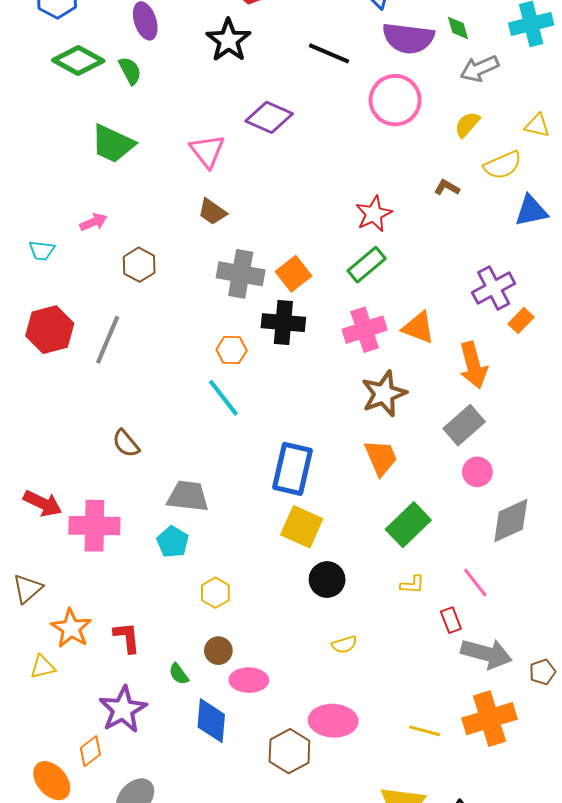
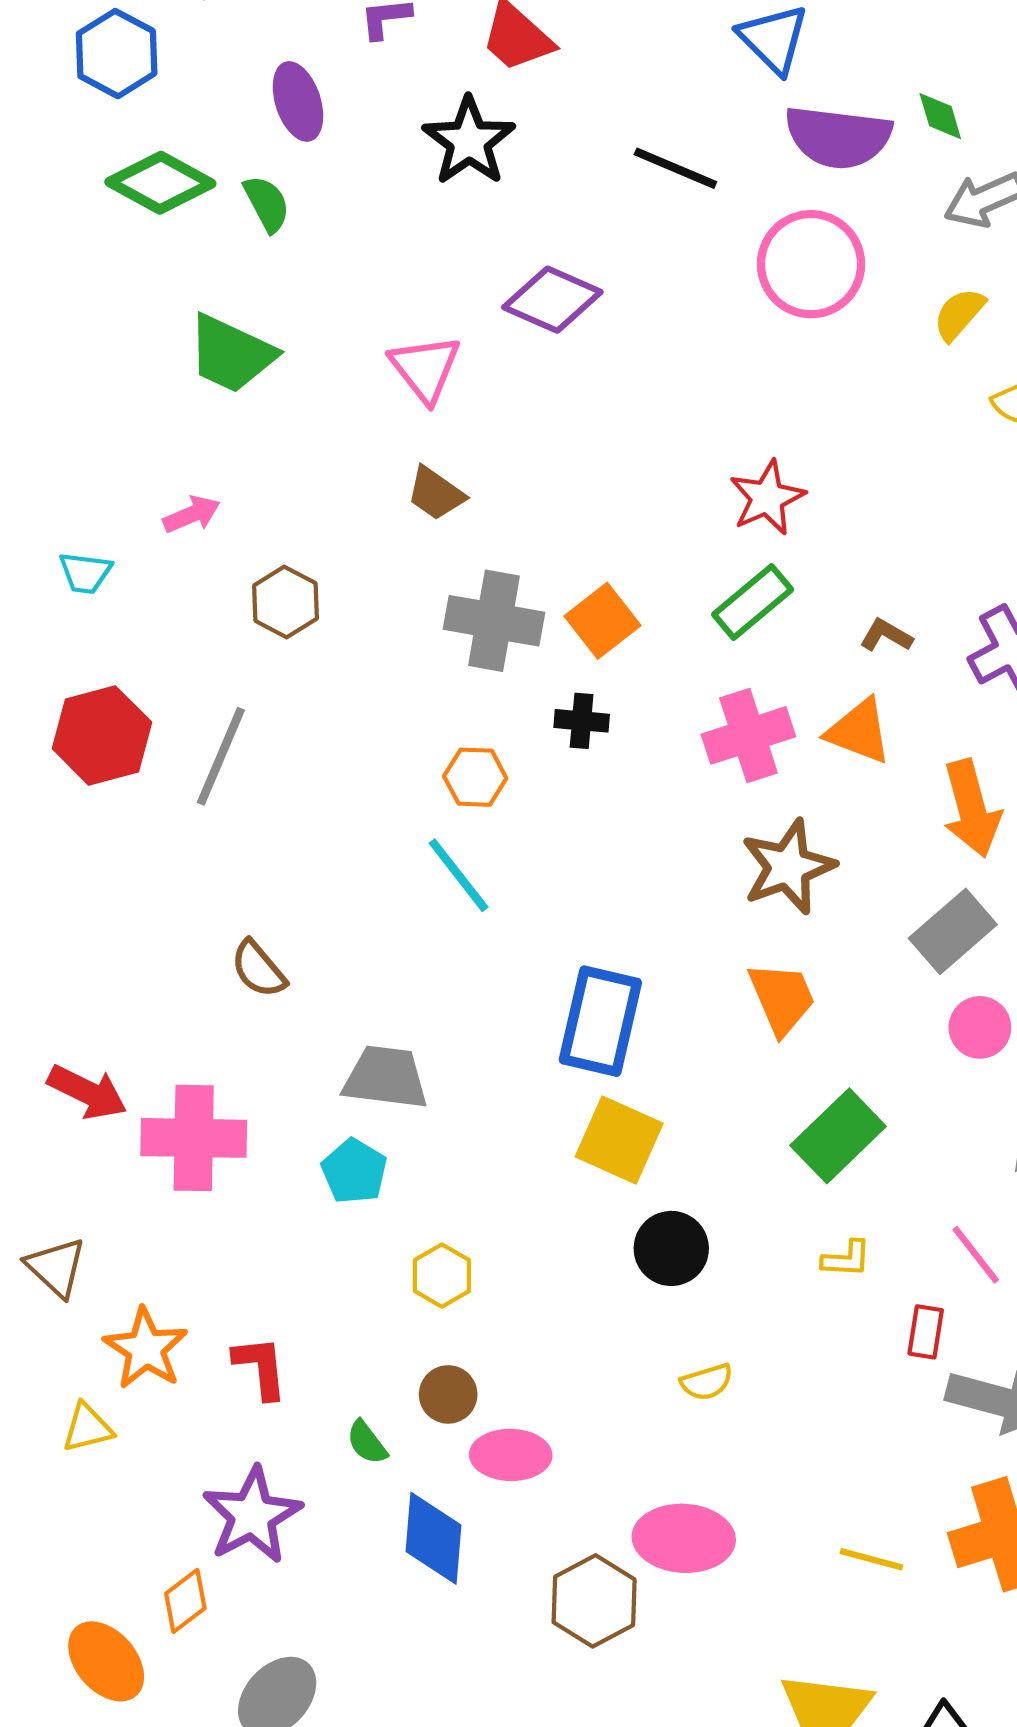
brown L-shape: (447, 187) -> (886, 635), moved
black cross: (283, 323) -> (582, 721), size x0.6
brown triangle: (27, 589) -> (56, 1267), turned -36
red rectangle: (451, 620) -> (926, 1332), turned 30

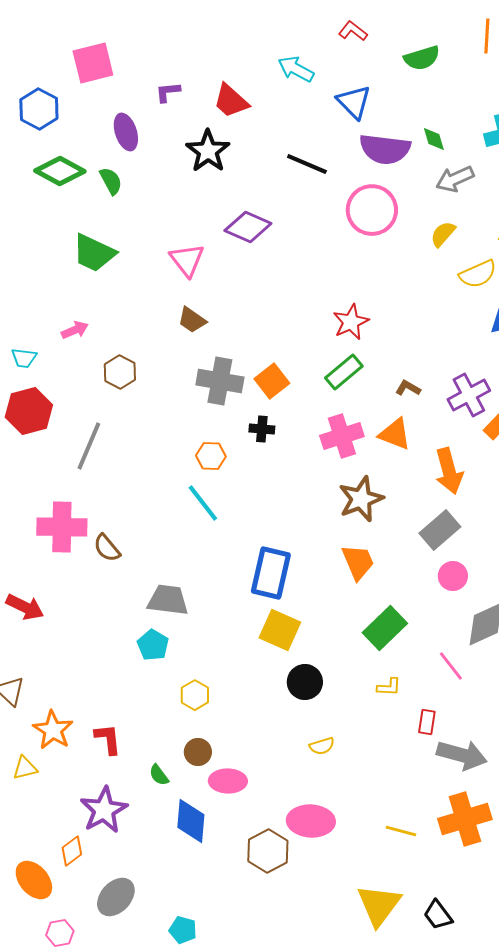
red hexagon: (102, 735) -> (29, 411), moved
pink cross: (194, 1138) -> (62, 527), moved
pink line: (976, 1255) -> (451, 666), moved

